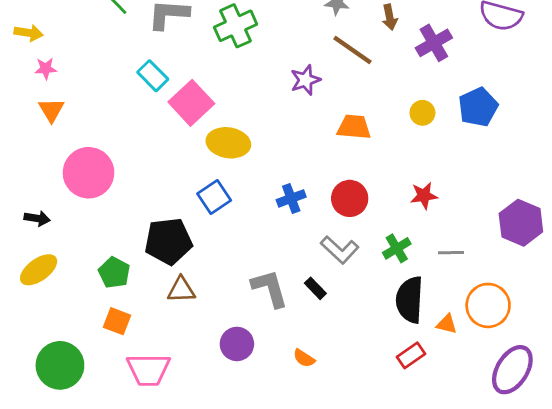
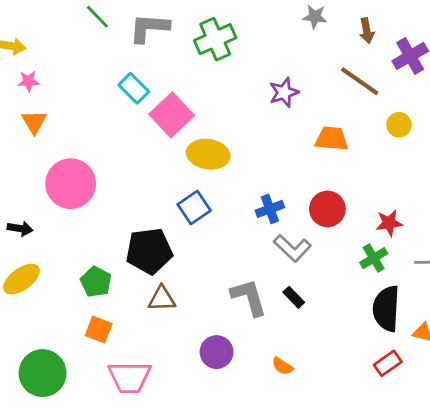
brown line: (353, 50) -> (360, 81), moved
red star: (424, 196) -> (389, 223), moved
gray L-shape: (340, 250) -> (292, 248), moved

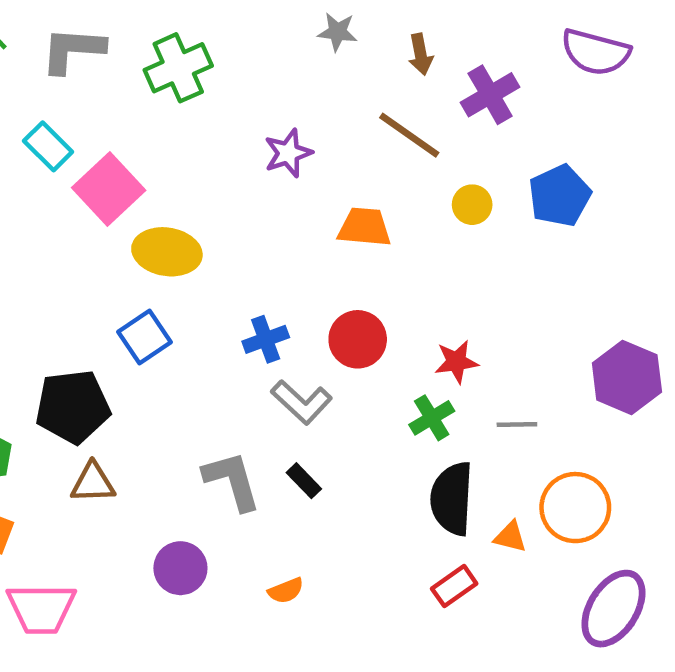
orange semicircle: (283, 366) -> (286, 591), turned -55

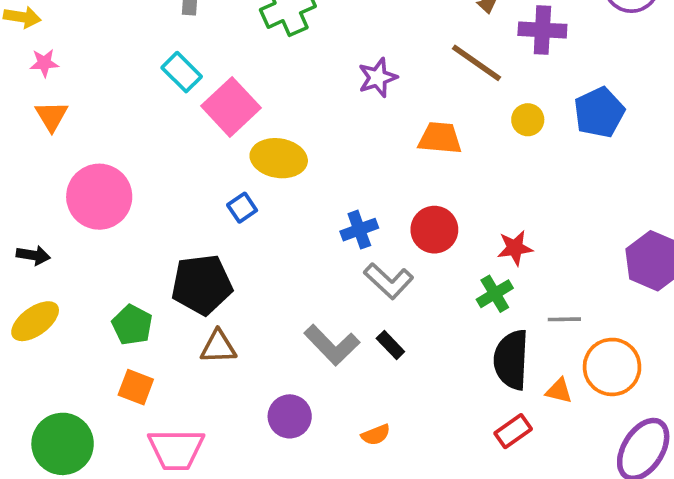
purple cross: (490, 95) -> (542, 30), turned 33
blue square: (145, 337) -> (242, 208), moved, size x0.7
gray line: (517, 425) -> (564, 319), moved
gray L-shape: (232, 481) -> (332, 345), turned 152

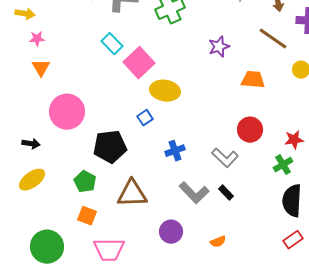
blue cross: (359, 230) -> (175, 151), moved
black pentagon: (202, 285) -> (110, 147), moved
brown triangle: (218, 347) -> (132, 194), size x1.5

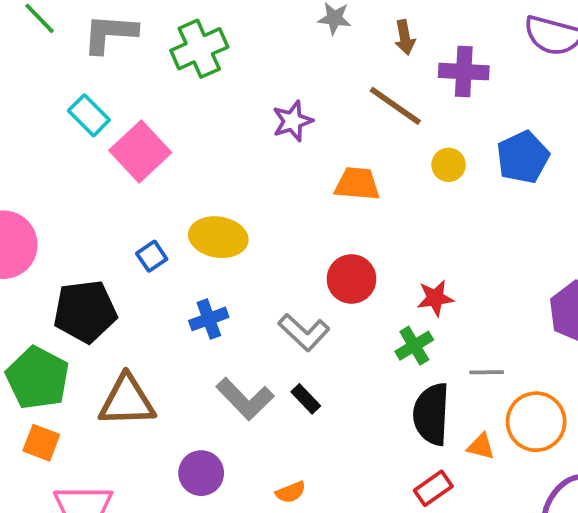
yellow ellipse: (165, 91) -> (218, 237), moved
green pentagon: (85, 182) -> (38, 378), size x1.5

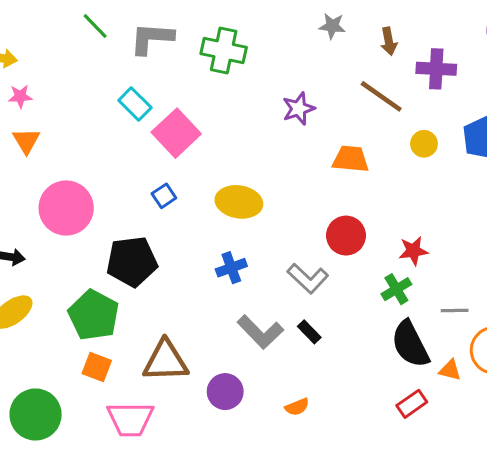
green cross: (199, 49) -> (224, 50), turned 36
blue square: (152, 256) -> (164, 196), moved
brown triangle: (127, 401) -> (166, 361), moved
black semicircle: (431, 414) -> (410, 344), turned -30

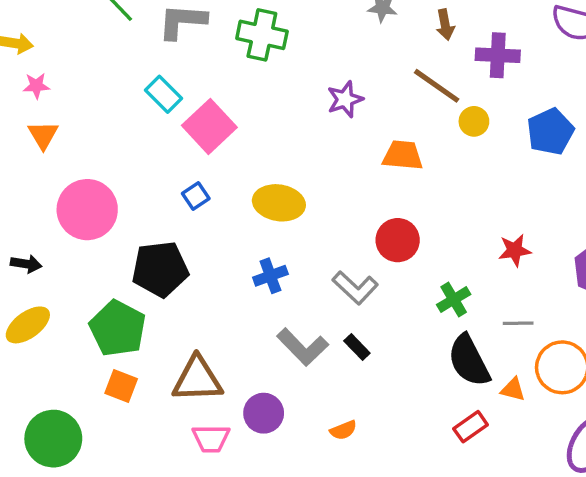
yellow circle: (424, 144) -> (474, 121), moved
red star: (413, 251) -> (515, 250), moved
pink trapezoid: (130, 419) -> (211, 439), moved, size x0.7

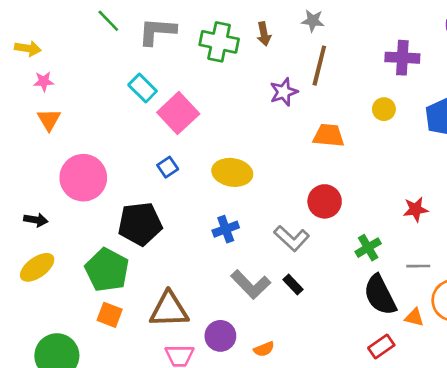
brown arrow: (445, 25) -> (264, 34), moved
brown line: (437, 86) -> (319, 66), moved, turned 69
orange semicircle: (343, 430) -> (264, 349), moved

